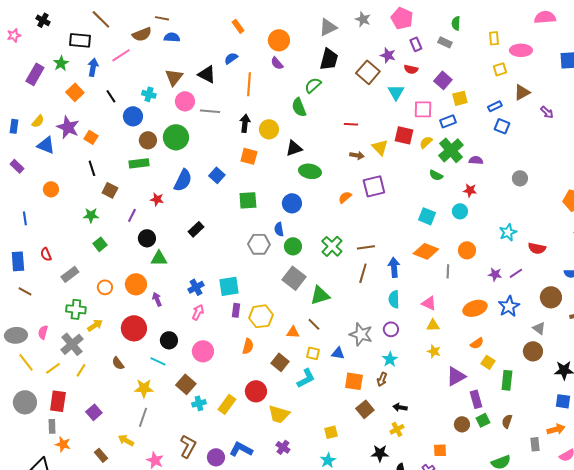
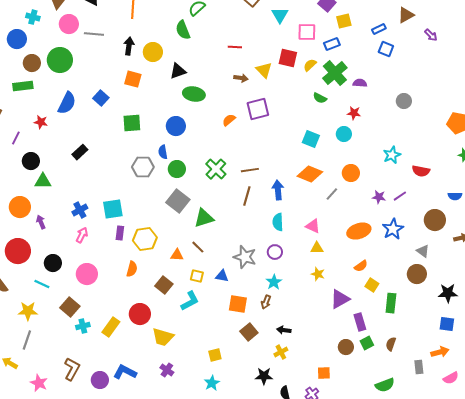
gray line: (448, 271) -> (332, 194), turned 40

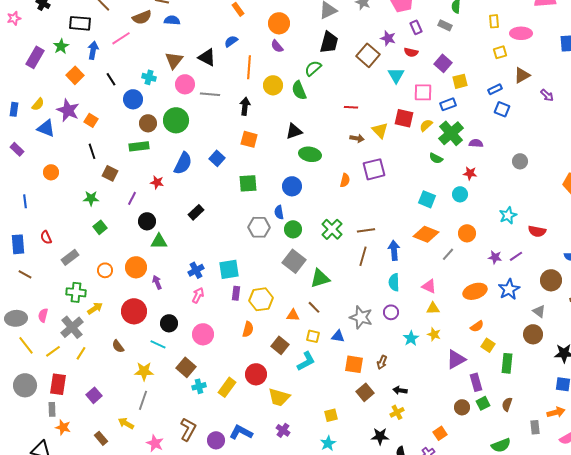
yellow circle: (153, 52) -> (273, 85), moved
orange semicircle: (229, 120) -> (345, 180), turned 144
cyan star: (274, 282) -> (411, 338), moved
orange square: (324, 373) -> (440, 433), turned -32

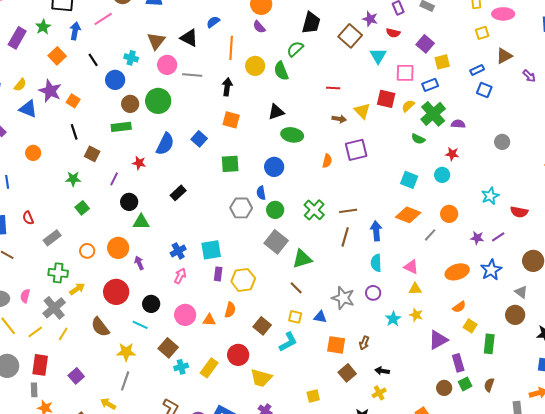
orange triangle: (293, 315) -> (209, 320), moved
brown semicircle: (118, 346) -> (100, 327), size x1.5

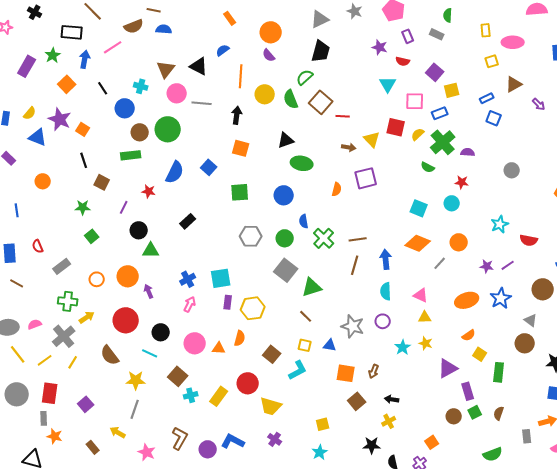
brown square: (350, 36) -> (321, 102), moved
blue semicircle: (261, 193) -> (304, 221), moved
pink semicircle: (25, 296) -> (35, 324), turned 56

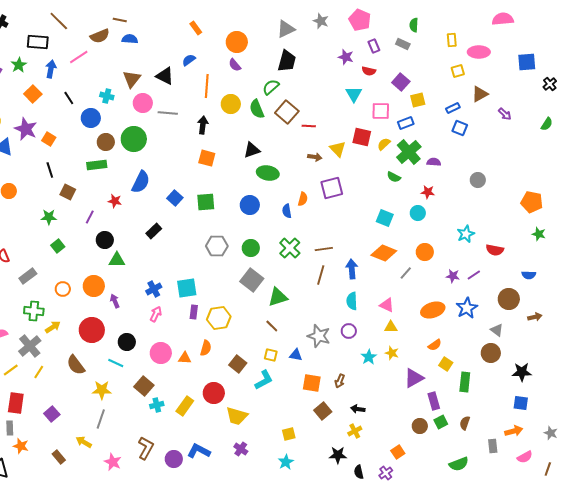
blue square: (209, 167) -> (175, 198), moved
blue semicircle: (304, 221) -> (287, 211), moved

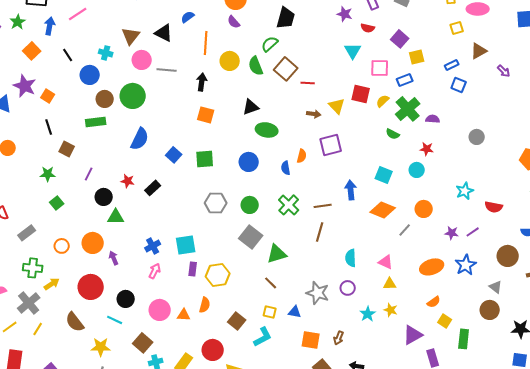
red star: (115, 201) -> (128, 181), moved
blue arrow: (352, 269) -> (351, 190), moved

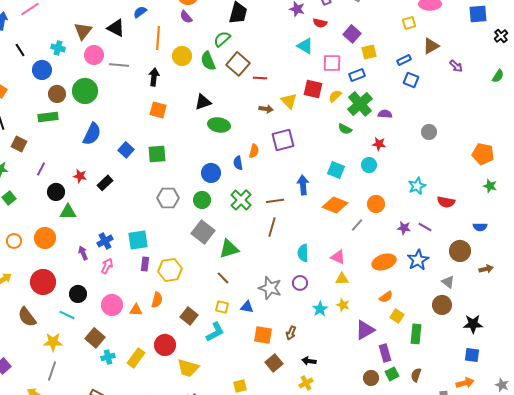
cyan triangle: (353, 51) -> (305, 46), turned -30
blue circle: (249, 162) -> (211, 173), moved
purple line: (473, 232) -> (425, 227), turned 64
purple arrow: (114, 258) -> (83, 253), moved

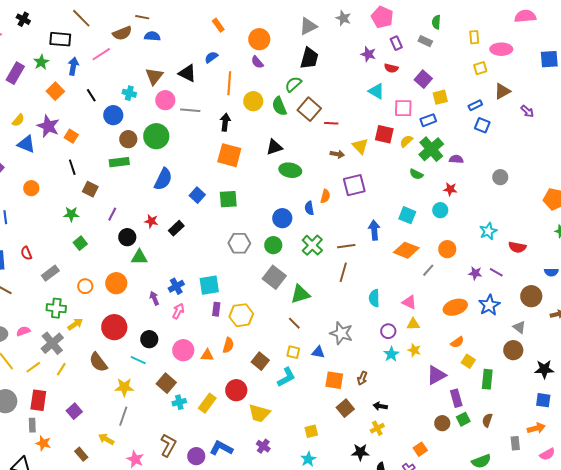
orange square: (158, 110) -> (229, 155), size x1.4
purple circle: (300, 283) -> (388, 331), moved

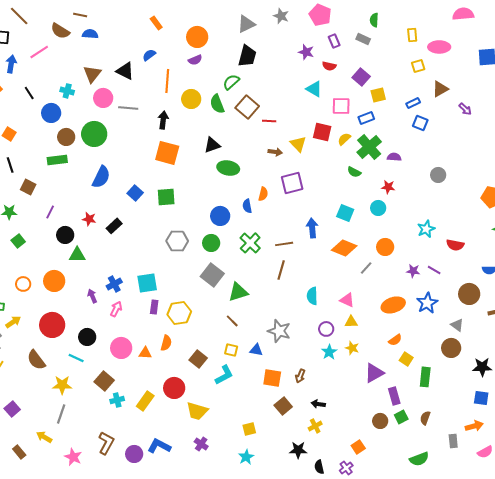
brown semicircle: (122, 33) -> (60, 31), turned 54
purple semicircle: (257, 62) -> (195, 60), turned -72

